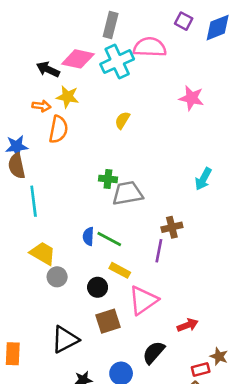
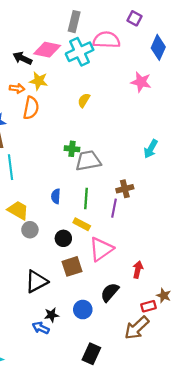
blue diamond: (218, 28) -> (158, 47), moved, turned -45
green line: (109, 239) -> (86, 198), moved, turned 66
red arrow: (188, 325) -> (138, 270), turned -56

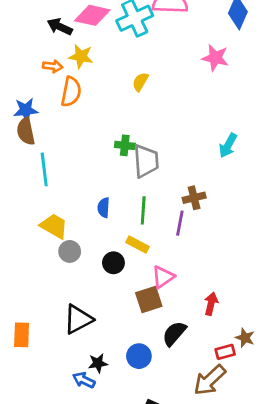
gray trapezoid: (88, 161) -> (146, 161), turned 96
pink triangle: (101, 249) -> (163, 277), size x0.7
brown square: (72, 266) -> (149, 300), moved

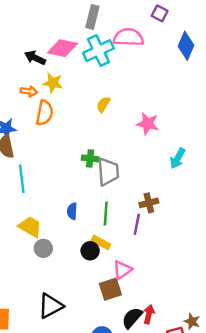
pink star: (215, 58) -> (148, 124), moved
black circle: (113, 263) -> (90, 251), moved
red arrow: (211, 304) -> (149, 314), moved

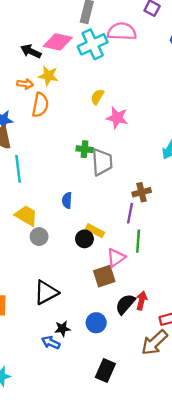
pink star: (148, 124) -> (117, 118), moved
green line: (106, 214) -> (138, 241), moved

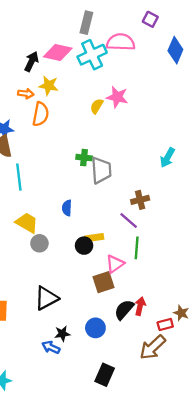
black arrow: (31, 51) -> (31, 62), turned 90
pink star: (117, 118) -> (117, 97), moved
purple line: (130, 213) -> (129, 220), turned -60
yellow rectangle: (95, 231) -> (94, 238), turned -36

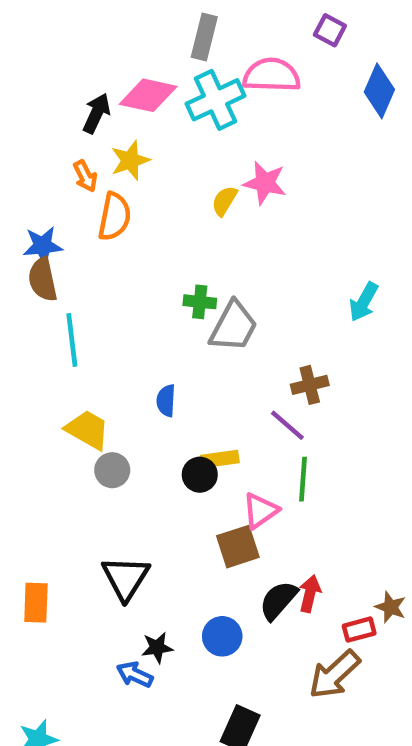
yellow star: (49, 86) -> (130, 160), turned -30
orange arrow: (26, 94) -> (85, 176), turned 56
gray trapezoid: (101, 170) -> (233, 327), turned 32
black triangle: (46, 298) -> (126, 578), turned -30

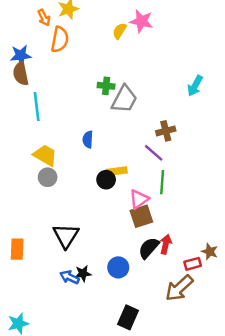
gray circle: (112, 470) -> (48, 177), moved
brown square: (238, 547) -> (141, 216), moved
blue arrow: (135, 674) -> (70, 277), moved

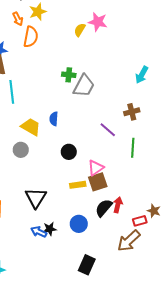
brown cross: (166, 131) -> (132, 112), moved
yellow trapezoid: (45, 155) -> (31, 127), moved
yellow rectangle: (117, 171) -> (78, 185), moved
green line: (162, 182) -> (133, 148), moved

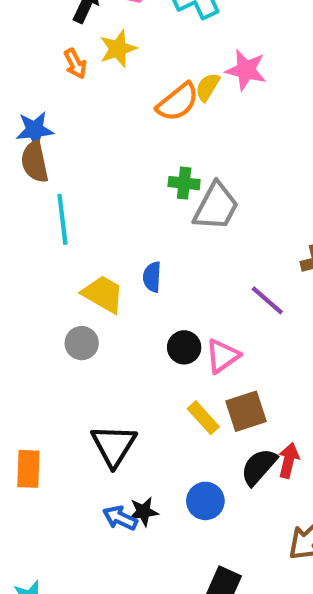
orange semicircle: (31, 37) -> (178, 102), moved, turned 40
pink triangle: (96, 168) -> (222, 356), moved
yellow rectangle: (78, 185) -> (203, 418), turned 56

